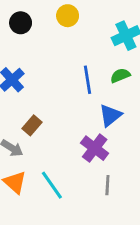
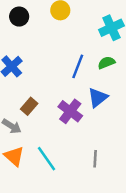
blue line: (87, 80) -> (78, 66), turned 30
purple cross: (95, 148) -> (70, 111), moved

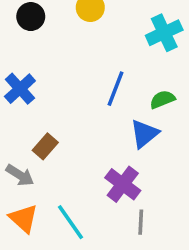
green semicircle: (106, 63) -> (162, 99), moved
purple cross: (70, 111) -> (123, 184), moved

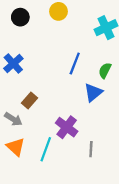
green semicircle: (162, 99) -> (105, 70), turned -42
purple cross: (123, 184) -> (67, 127), moved
cyan line: (70, 222) -> (46, 149), turned 55

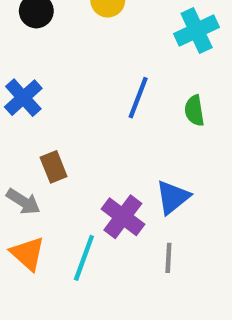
green semicircle: (105, 70) -> (194, 111), turned -35
blue triangle: (93, 92) -> (173, 197), moved
brown rectangle: (30, 101) -> (54, 167), turned -63

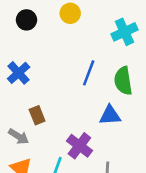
green semicircle: (194, 111) -> (123, 81), size x1.5
blue triangle: (173, 197) -> (110, 115), moved, turned 35

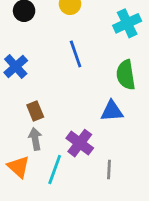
blue line: (89, 73) -> (76, 54), moved, turned -40
gray arrow: (19, 136) -> (35, 139), moved, turned -132

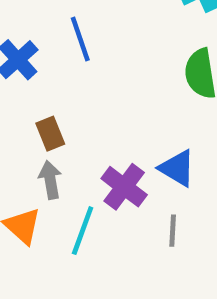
blue line: (76, 54) -> (80, 39), moved
blue triangle: (112, 111) -> (177, 168), moved, turned 35

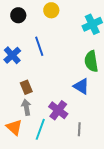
blue triangle: (177, 168) -> (81, 86), moved

